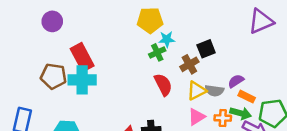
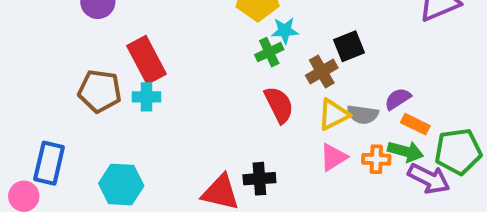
cyan cross: (82, 80) -> (146, 97), size x0.6

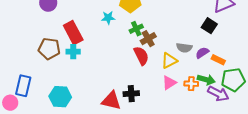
cyan star: (285, 31) -> (108, 18), moved
black square: (349, 46) -> (209, 26), moved, turned -35
brown cross: (322, 72) -> (148, 39), moved
gray semicircle: (363, 114) -> (184, 48), moved
orange rectangle: (415, 124) -> (218, 60), moved

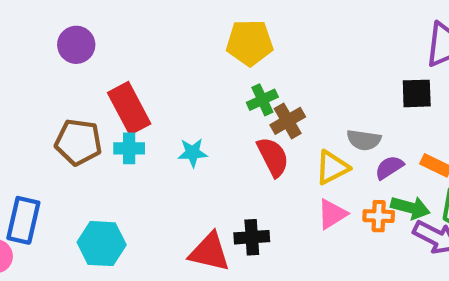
cyan star: (108, 18) -> (193, 153), moved
black square: (209, 26) -> (417, 93), turned -35
purple semicircle: (202, 53) -> (389, 167), moved

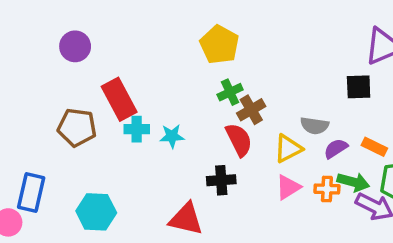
yellow pentagon: (250, 43) -> (219, 45), turned 30
cyan cross: (129, 148) -> (137, 129), moved
black cross: (252, 237) -> (221, 180), moved

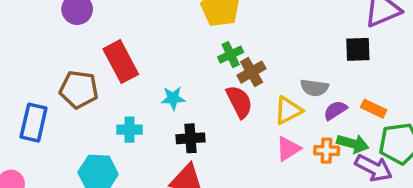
cyan cross: (137, 129) -> (129, 130), moved
black cross: (221, 180) -> (191, 138), moved
blue rectangle: (31, 193) -> (34, 123), moved

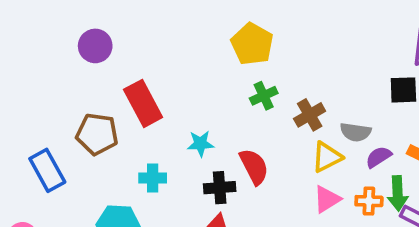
brown cross: (252, 72) -> (310, 115), moved
red semicircle: (239, 102) -> (254, 167), moved
blue rectangle: (34, 123) -> (47, 170), turned -42
green arrow: (353, 144) -> (398, 193), turned 72

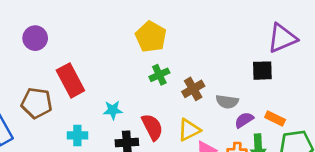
yellow triangle: (327, 157) -> (189, 130), moved

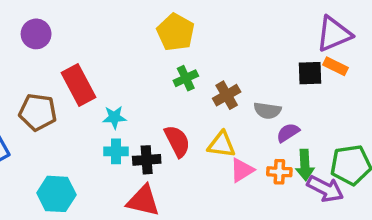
cyan star: (113, 110) -> (114, 117), moved
orange rectangle: (275, 119) -> (336, 66), moved
yellow triangle: (189, 130) -> (222, 145), turned 35
cyan cross: (77, 135) -> (116, 151), moved

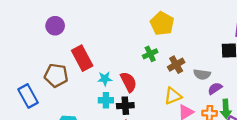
yellow pentagon: (176, 32) -> (162, 24), moved
red semicircle: (177, 141) -> (129, 82), moved
yellow triangle: (222, 145) -> (173, 96), turned -30

